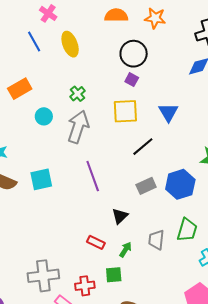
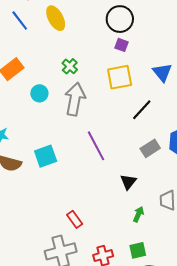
red rectangle: (96, 242) -> (75, 219), moved, turned 36
green square: (114, 275) -> (138, 250), moved

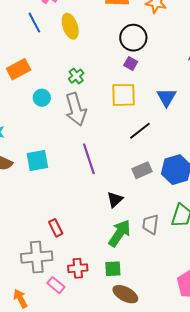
gray arrow: (75, 99) -> (76, 109), turned 144
green arrow: (138, 214) -> (119, 233), size x1.8

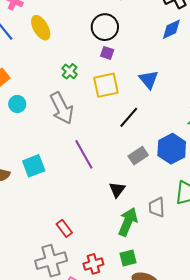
green cross: (76, 76) -> (70, 71), moved
cyan circle: (42, 98) -> (17, 104), moved

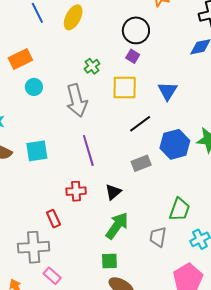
yellow ellipse: (41, 28) -> (73, 17), turned 45
blue hexagon: (172, 149) -> (175, 144), moved
gray trapezoid: (157, 207) -> (158, 237), moved
red cross: (93, 264) -> (76, 191), moved

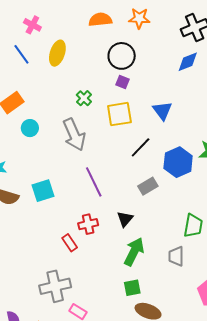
red rectangle: (53, 219) -> (70, 243), moved

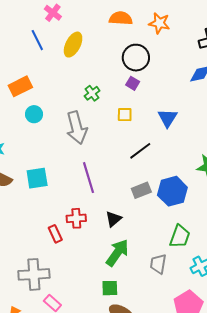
yellow square: (119, 114) -> (125, 115), size x0.6
blue hexagon: (178, 162) -> (172, 191), moved

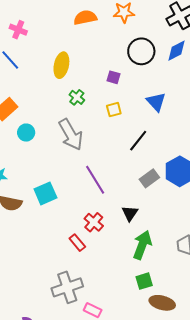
yellow ellipse: (73, 45) -> (61, 65), moved
black circle: (136, 58) -> (141, 51), moved
red cross: (76, 218) -> (94, 222), turned -30

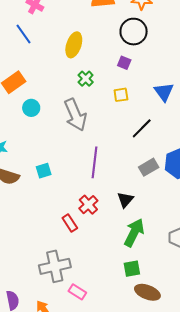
black circle: (141, 51) -> (134, 32), moved
purple line: (95, 180) -> (94, 162), turned 32
cyan square: (45, 193) -> (44, 171), size x0.7

